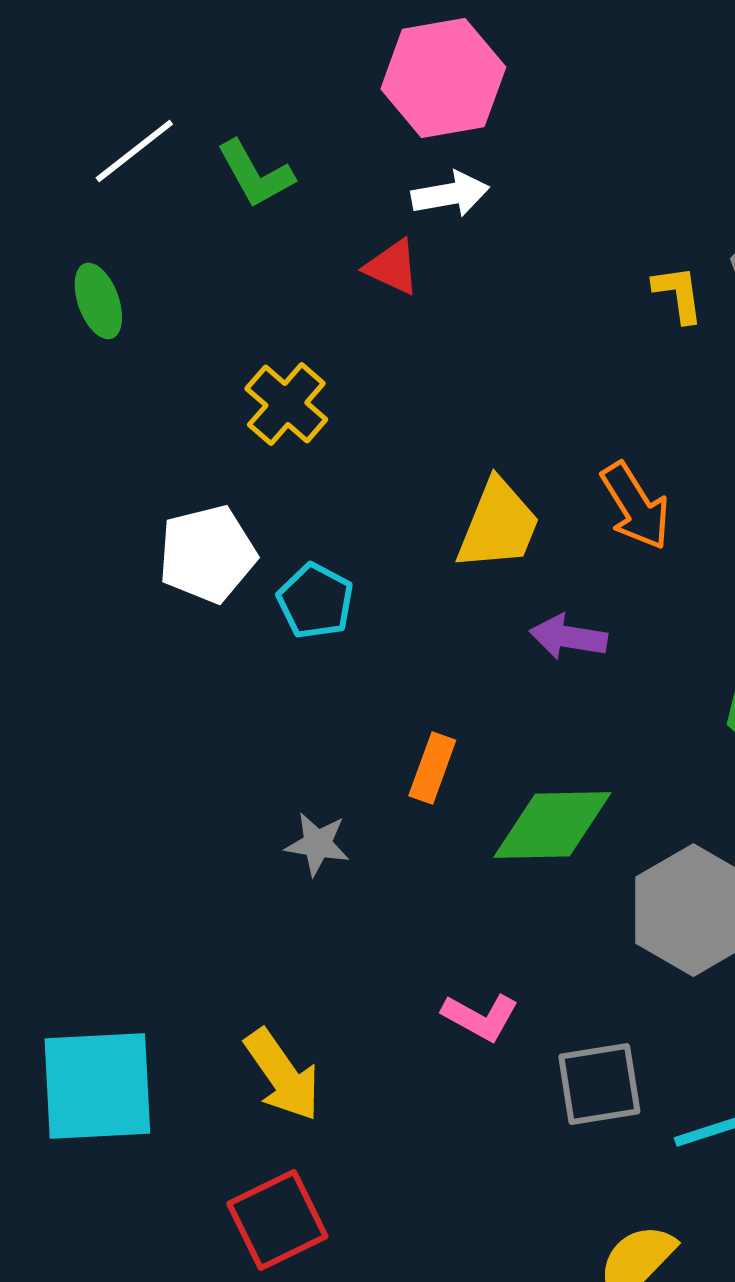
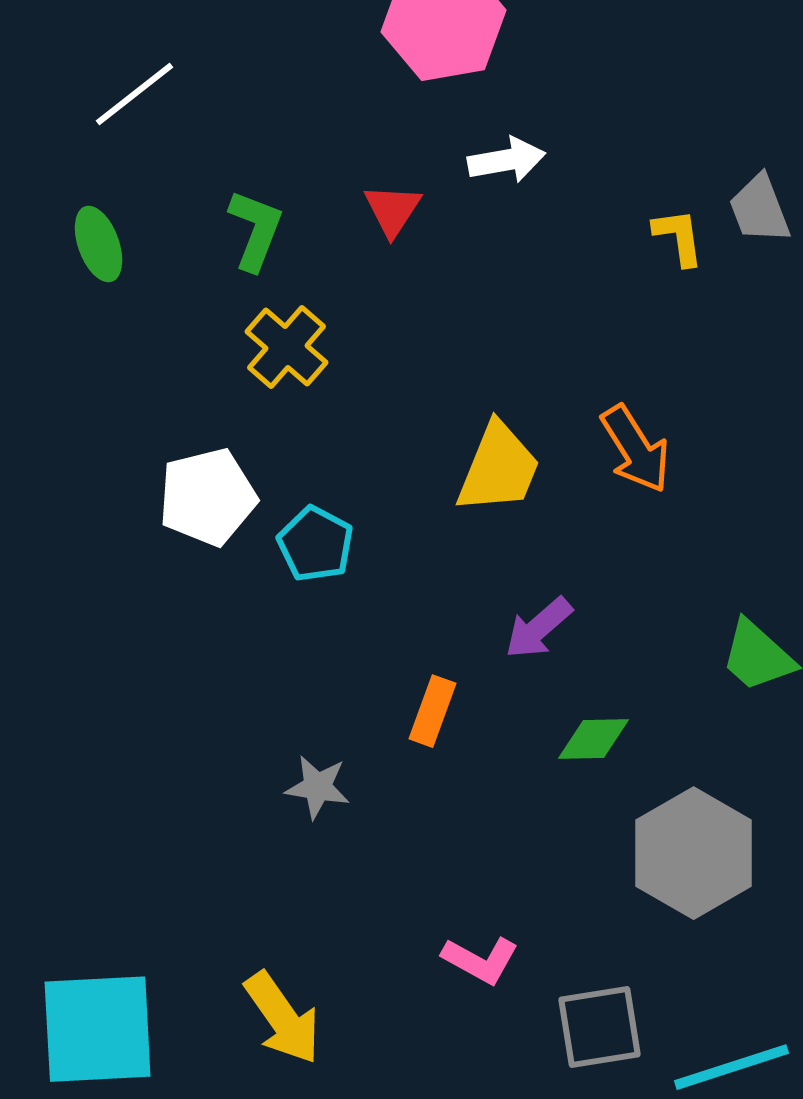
green L-shape: (255, 174) -> (256, 230), moved, turned -130
white arrow: (450, 194) -> (507, 160), moved
red triangle: (392, 267) -> (393, 210), turned 38
purple arrow: (568, 637) -> (539, 628), moved, turned -50
green diamond: (552, 825) -> (594, 739), moved, size x0.6

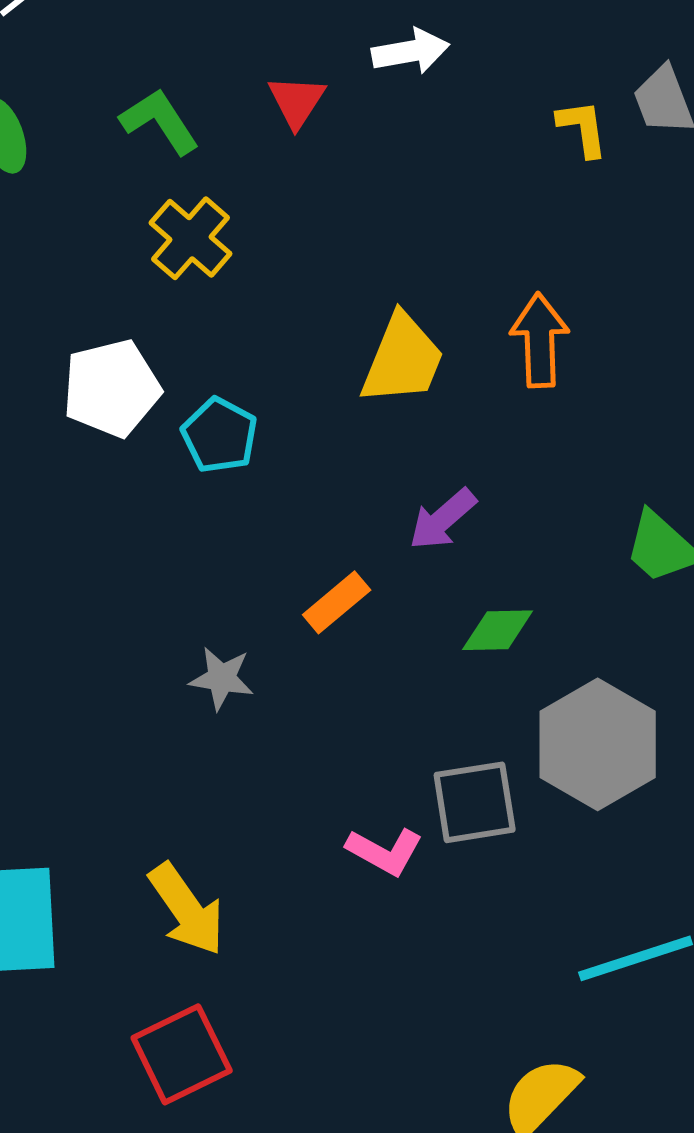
green L-shape: (256, 230) -> (160, 121), turned -54
orange arrow: (636, 449) -> (540, 340), turned -150
orange rectangle: (433, 711) -> (337, 602), turned 30
gray square: (600, 1027) -> (475, 802), moved

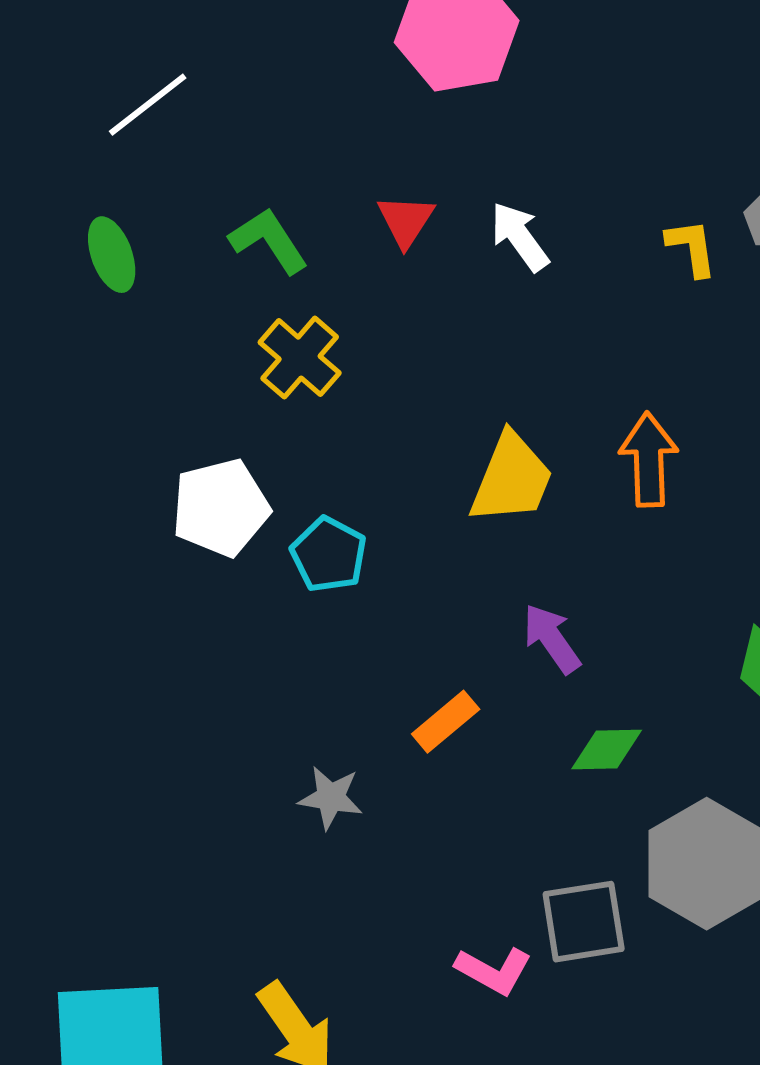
white arrow: (411, 51) -> (520, 237), moved, turned -116
purple arrow: (443, 519) -> (552, 639), turned 96

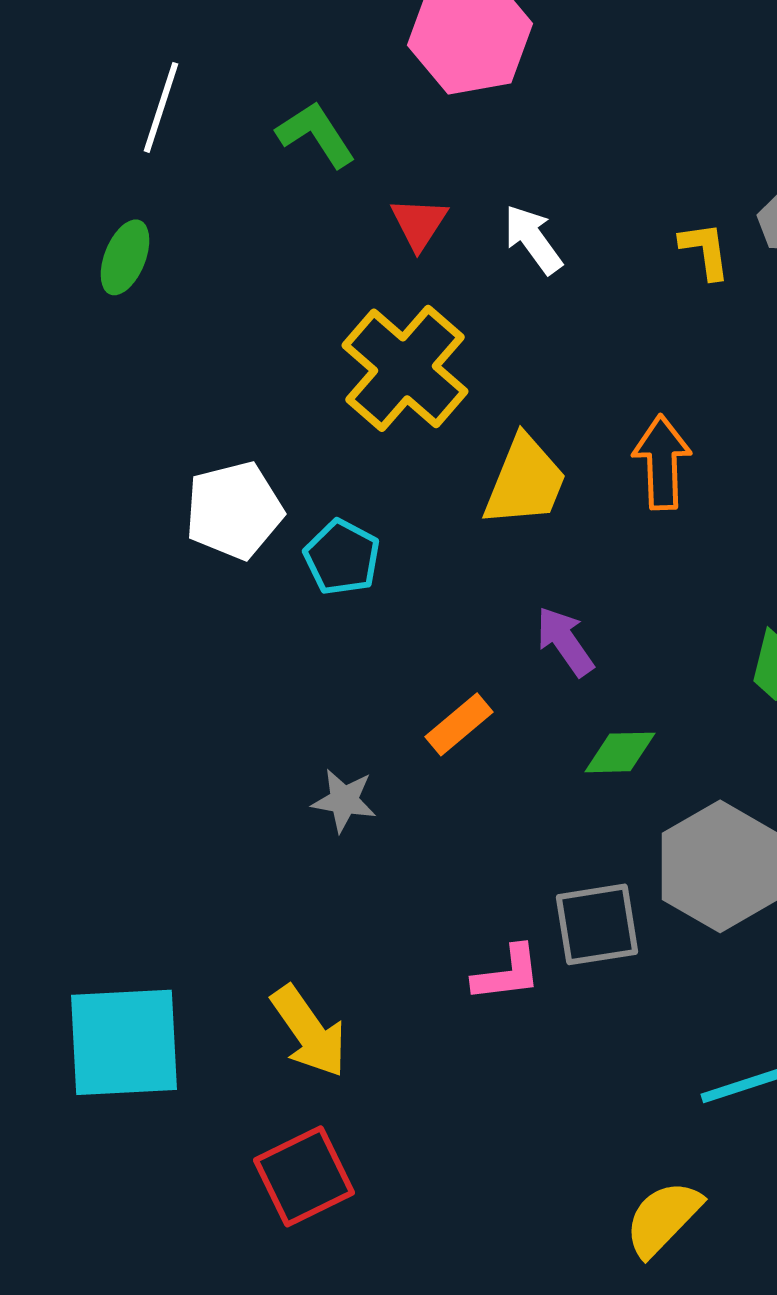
white line: (148, 105) -> (161, 107), turned -34
green L-shape: (269, 241) -> (316, 134), moved
green ellipse: (112, 255) -> (125, 257), turned 42
yellow cross: (300, 358) -> (405, 368), moved, size x1.5
pink L-shape: (494, 971) -> (507, 973), turned -36

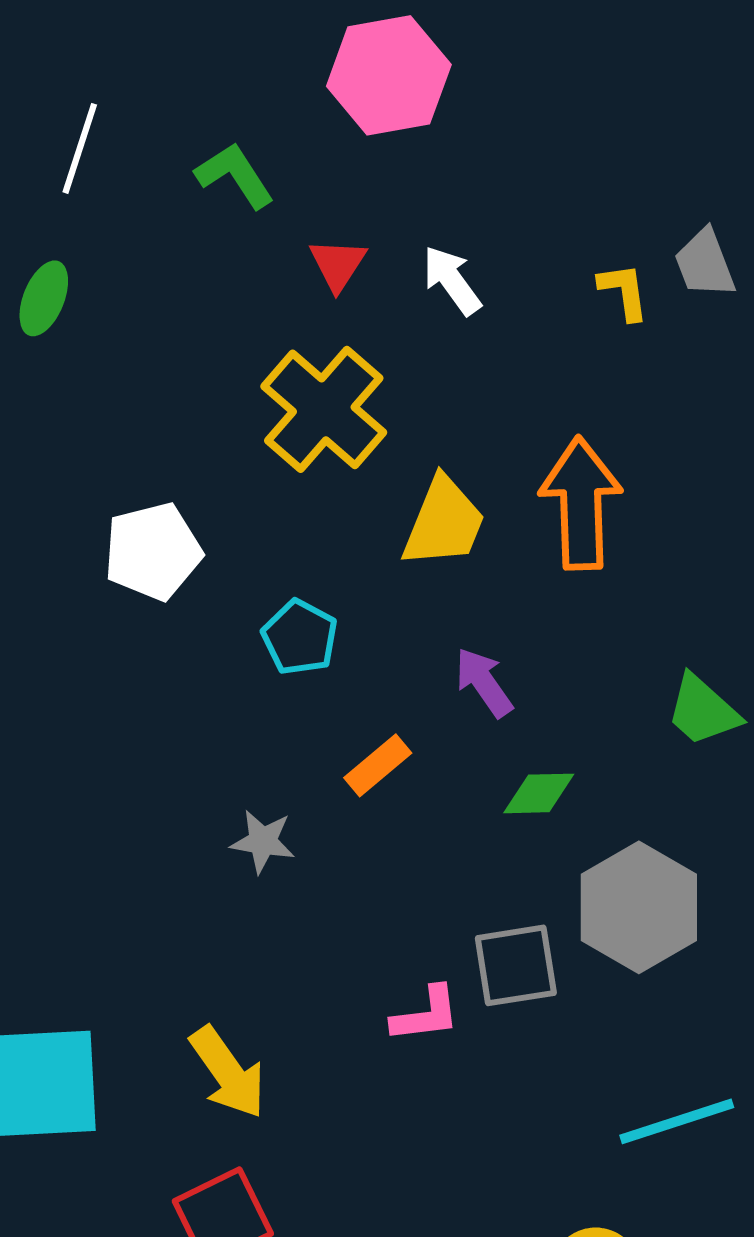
orange arrow: (662, 462) -> (581, 503), size x1.4
cyan pentagon: (342, 557) -> (300, 637), moved

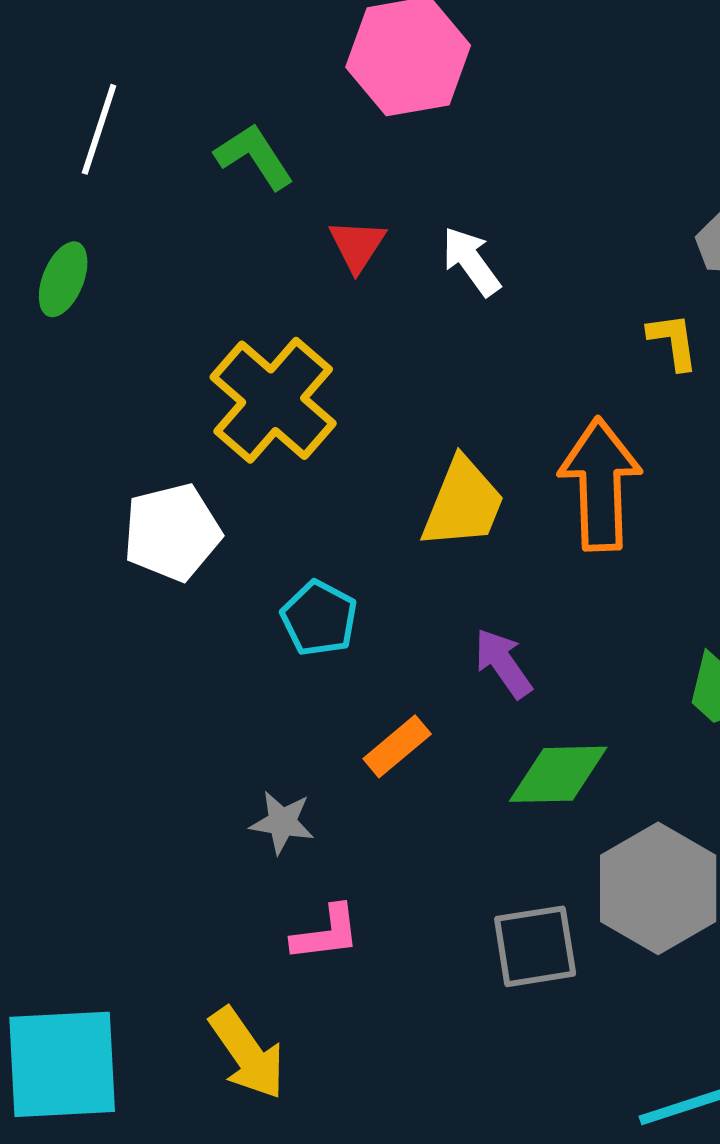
yellow L-shape: (624, 291) -> (673, 341), moved
yellow cross: (324, 409) -> (273, 400), moved
green diamond: (539, 793) -> (558, 774), size x1.4
pink L-shape: (426, 1014) -> (326, 933), moved

